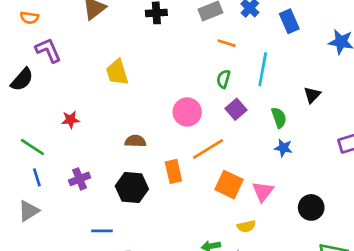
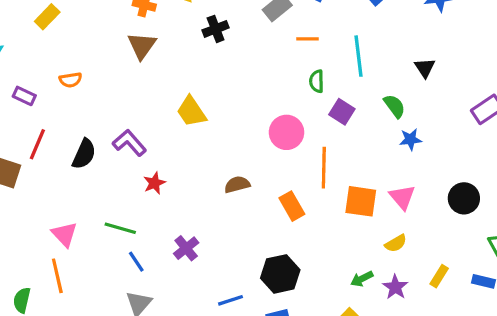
purple L-shape: (48, 50) -> (129, 143), moved
orange line: (208, 149) -> (324, 168), turned -40
black hexagon: (132, 187) -> (280, 274), moved

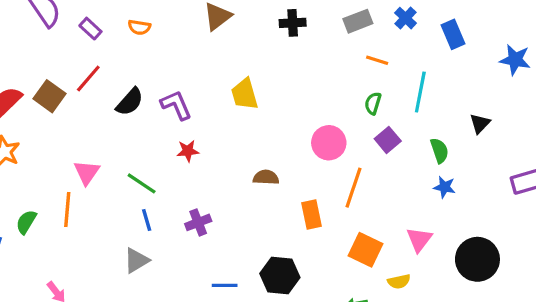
black circle: (464, 198) -> (477, 259), size x1.4
orange square: (361, 201) -> (365, 250), moved

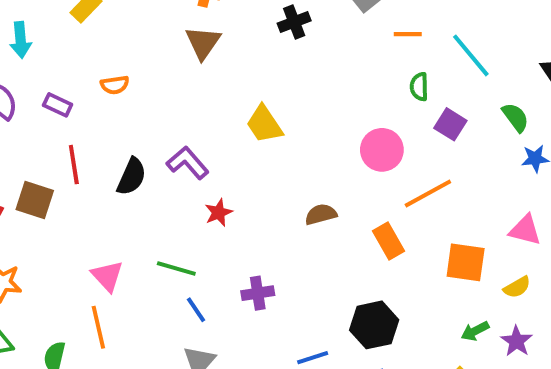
red line: (88, 78) -> (74, 165), turned -32
cyan line: (420, 92) -> (471, 55), turned -33
orange line: (353, 188) -> (428, 193), turned 60
purple cross: (198, 222) -> (258, 293), turned 30
pink triangle: (419, 240) -> (525, 230), turned -36

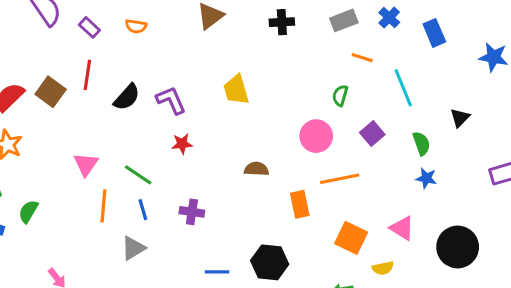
green semicircle: (419, 87) -> (340, 95), moved
orange line: (98, 327) -> (103, 206), moved

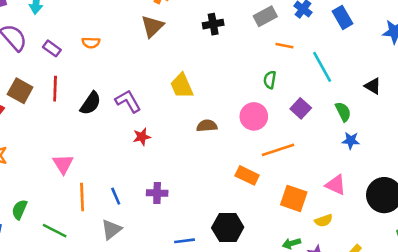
brown square: (51, 92) -> (20, 91), moved
black triangle: (460, 118) -> (373, 86), turned -36
brown semicircle: (256, 169) -> (207, 126), moved
green line: (138, 175) -> (55, 231), moved
orange rectangle: (300, 204) -> (247, 175), turned -45

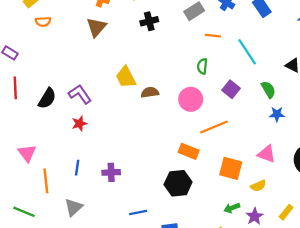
orange semicircle: (91, 43) -> (43, 22), moved
brown semicircle: (207, 126) -> (150, 92), moved
red star: (142, 137) -> (79, 124), moved
blue line: (116, 196) -> (77, 168), moved, turned 35
black hexagon: (228, 227) -> (178, 183), moved

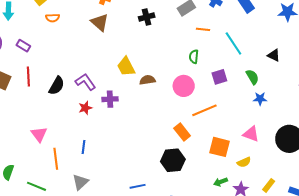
brown triangle: (96, 27) -> (100, 22), turned -30
purple square: (231, 89) -> (219, 77), turned 35
orange rectangle: (189, 151) -> (182, 132), turned 30
purple cross: (111, 172) -> (110, 99), moved

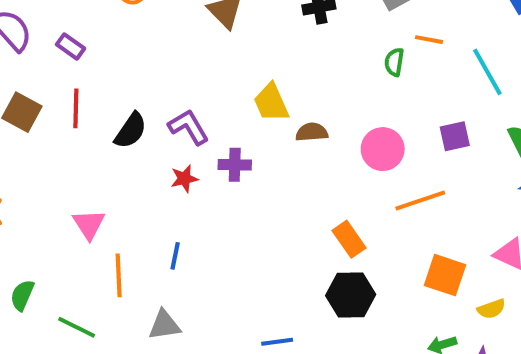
green semicircle: (194, 57) -> (394, 62), moved
orange rectangle: (182, 132) -> (349, 239), moved
gray triangle: (80, 182) -> (164, 325), turned 30

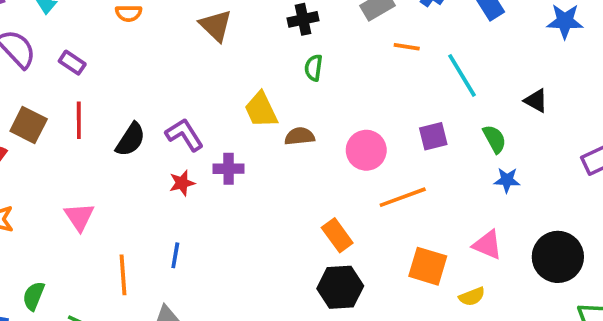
green semicircle: (394, 62) -> (314, 68), moved
pink triangle: (89, 224) -> (79, 217), moved

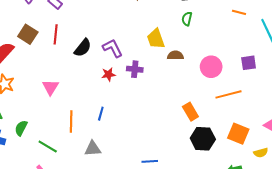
black hexagon: (340, 287) -> (203, 139), moved

